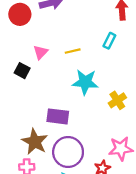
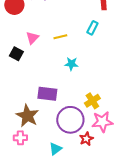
cyan star: (85, 82) -> (71, 64), size x0.6
yellow cross: (117, 100) -> (92, 101), moved
purple circle: (68, 152) -> (70, 120), moved

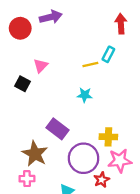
yellow line: (60, 37) -> (90, 64), moved
purple rectangle: (47, 94) -> (58, 129), turned 30
yellow cross: (92, 101) -> (108, 137), turned 35

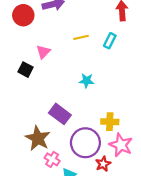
yellow line: (90, 64) -> (81, 37), moved
pink star: (120, 161) -> (121, 145), turned 30
pink cross: (27, 179) -> (52, 159), moved, turned 32

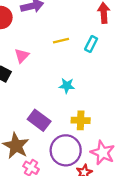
yellow cross: (110, 122) -> (81, 120), moved

